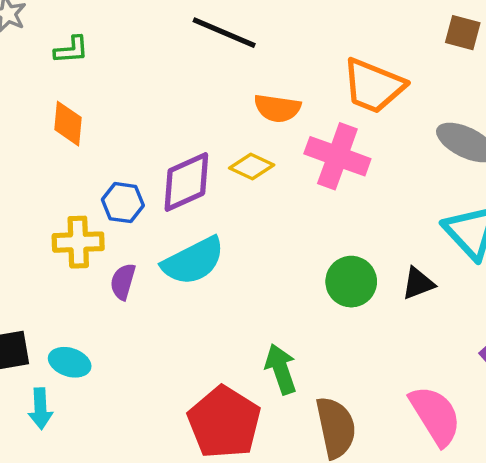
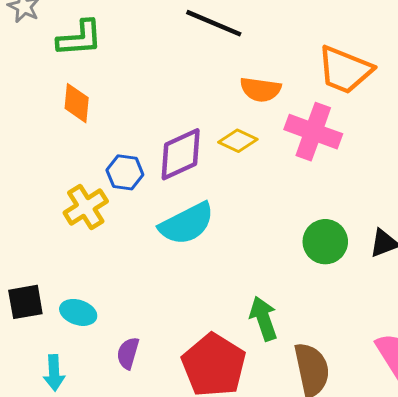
green L-shape: (71, 50) -> (80, 38), size x1.5
yellow cross: (78, 242) -> (86, 207), turned -30
purple semicircle: (123, 282) -> (128, 353), moved
cyan arrow: (40, 409) -> (54, 373), moved

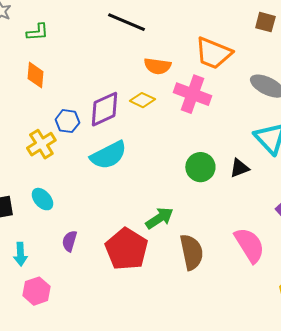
green L-shape: (80, 38) -> (37, 32), size x0.7
cyan ellipse: (78, 312) -> (42, 199), moved, turned 30
green arrow: (264, 318) -> (159, 218), turned 76

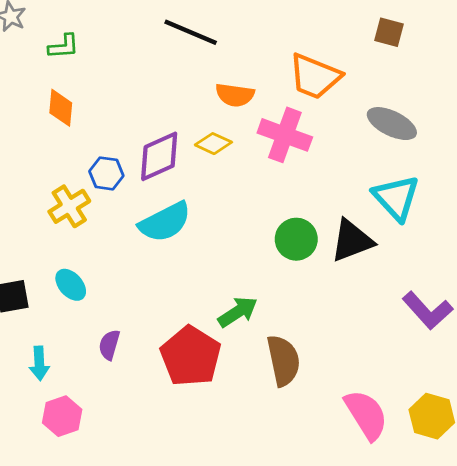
black triangle: (239, 168) -> (352, 241), size x1.6
pink semicircle: (249, 245) -> (366, 415), moved

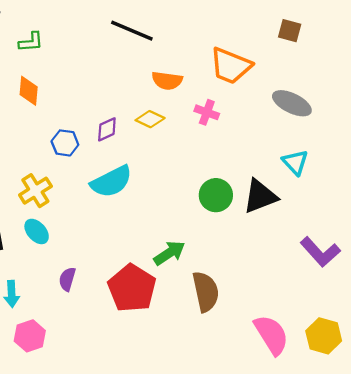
pink cross: (285, 135) -> (207, 112), size x0.6
purple diamond: (159, 156) -> (107, 129), size x0.6
cyan triangle: (396, 198) -> (295, 162), size x0.7
yellow cross: (69, 206) -> (35, 191), moved

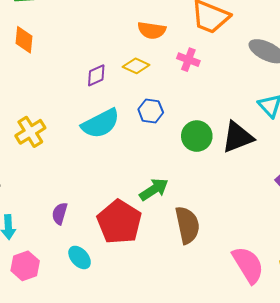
blue hexagon: (65, 143) -> (151, 111), moved
cyan ellipse: (37, 231) -> (80, 257), moved

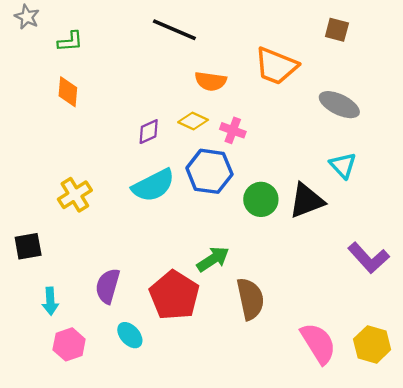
pink cross: (188, 60) -> (233, 130), moved
blue hexagon: (151, 111) -> (209, 171), size x1.6
purple semicircle: (60, 214) -> (108, 286), size x1.4

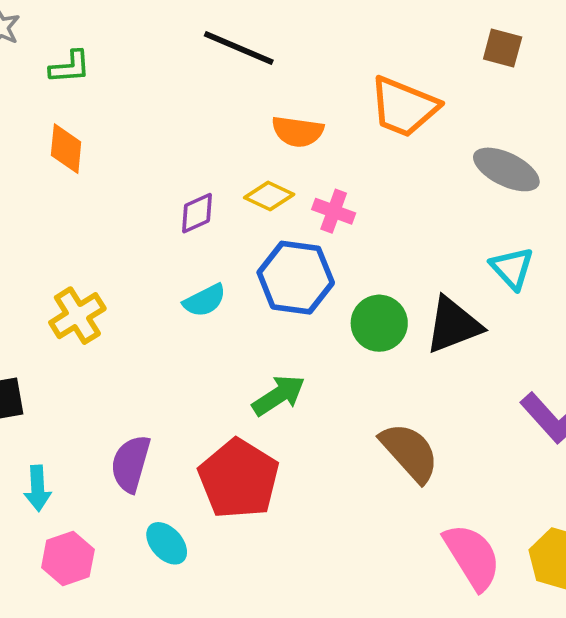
cyan semicircle: (153, 185) -> (205, 300), size x0.6
green arrow: (213, 259) -> (279, 395), moved
brown semicircle: (250, 299) -> (410, 452), moved, turned -30

